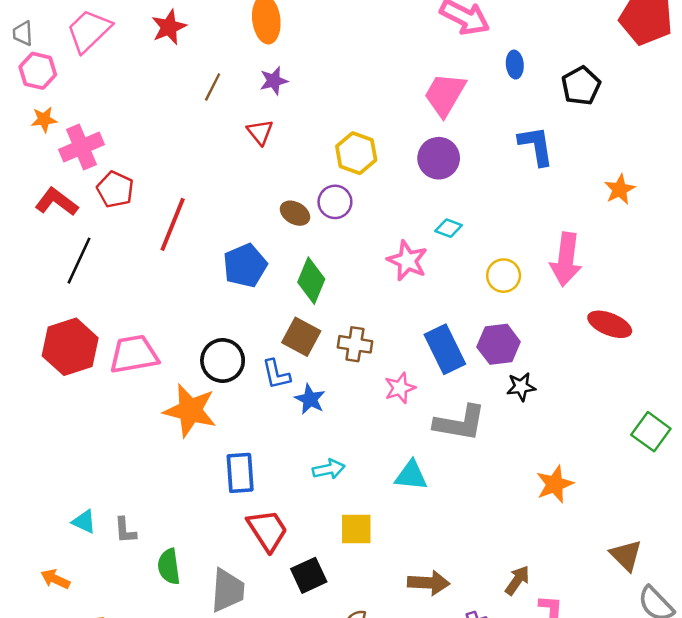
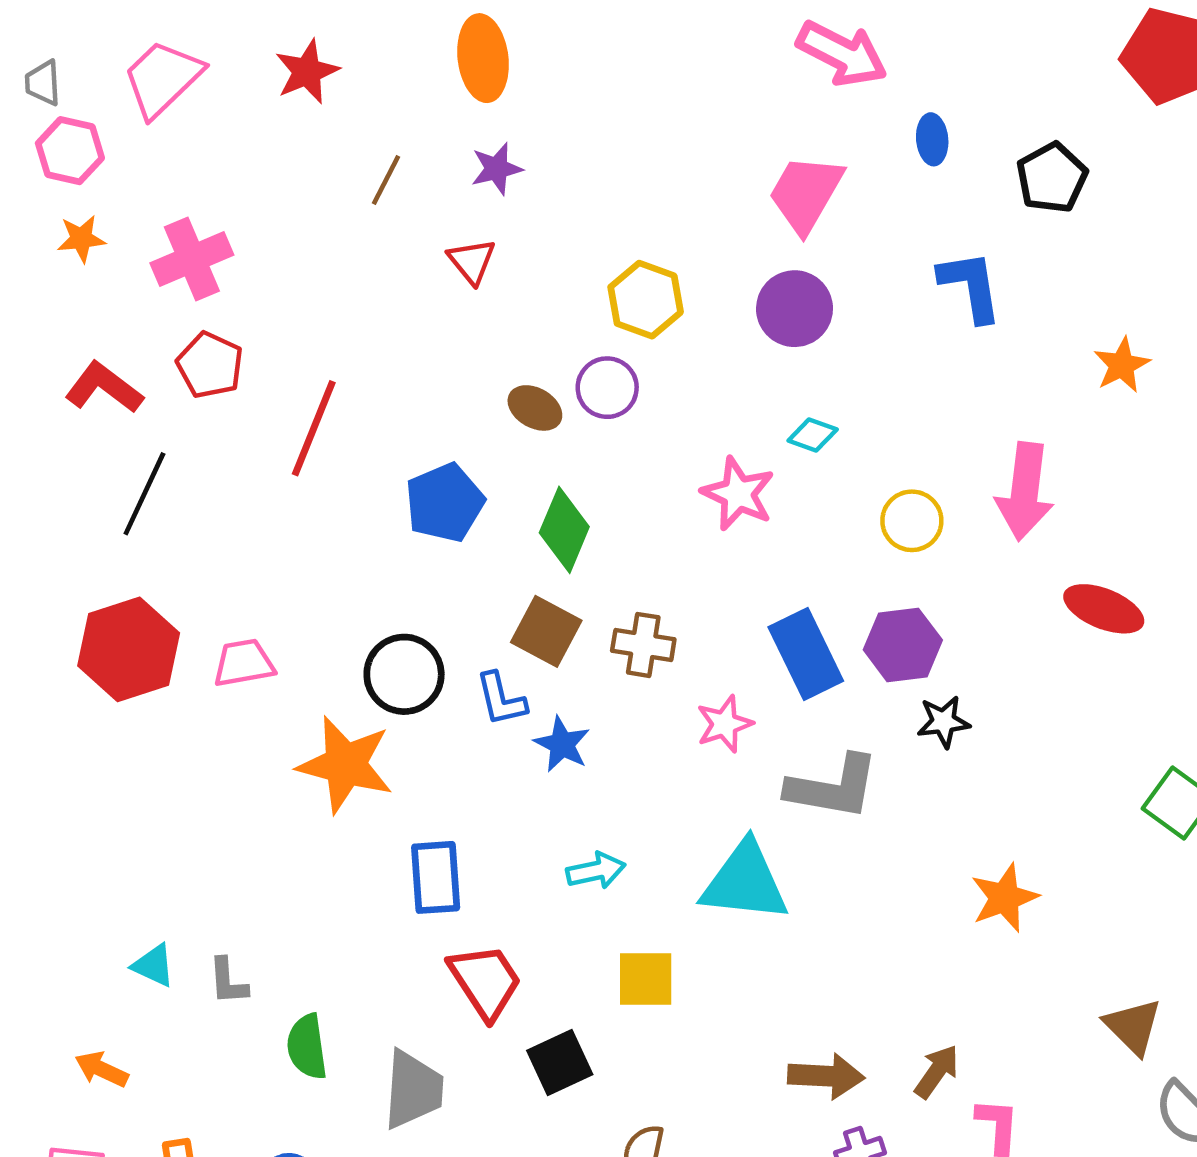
pink cross: (81, 147) -> (192, 259), moved
pink trapezoid: (134, 354) -> (244, 663), size x0.7
cyan triangle: (411, 475) -> (745, 882), size x1.5
brown arrow: (429, 583) -> (826, 1076), moved

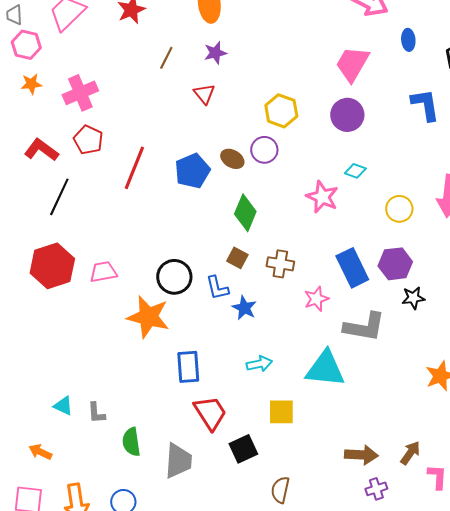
blue pentagon: (445, 503) -> (192, 171), moved
brown square: (546, 631) -> (237, 258), size x0.7

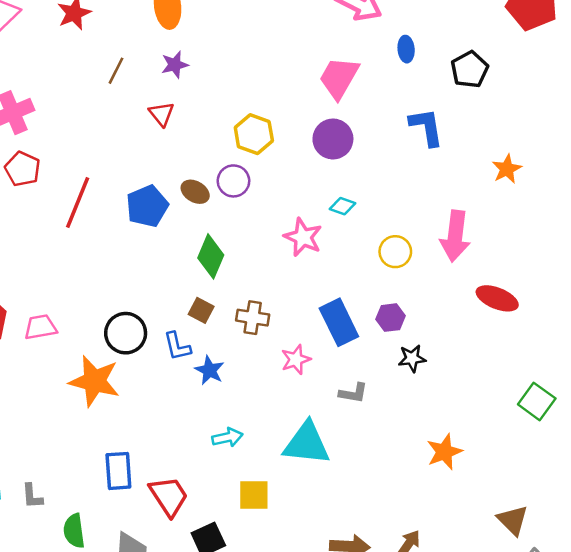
purple hexagon: (395, 264) -> (390, 318), size x0.7
gray L-shape: (364, 327) -> (353, 393), size x0.6
blue rectangle: (188, 367) -> (118, 471), moved

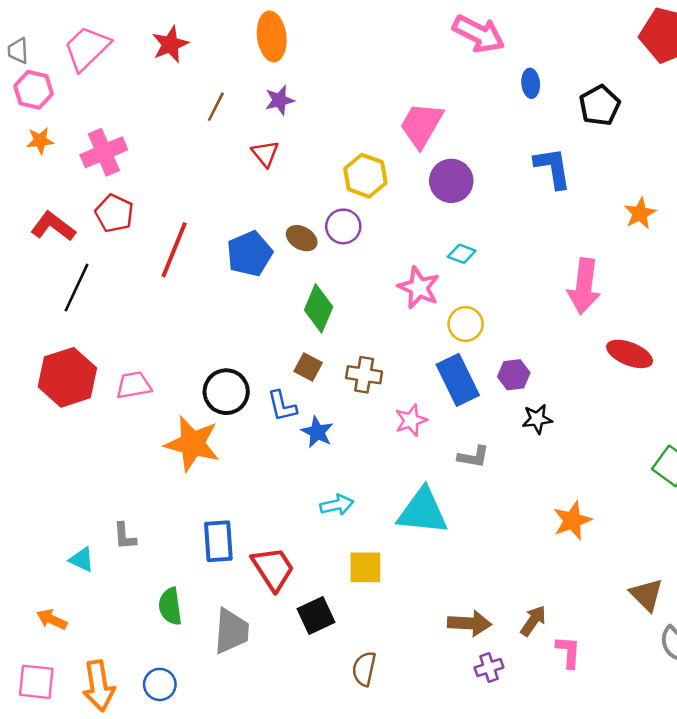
pink trapezoid: (339, 78) -> (421, 125), moved
yellow circle: (395, 252) -> (466, 324), moved
gray L-shape: (32, 496) -> (125, 536), moved

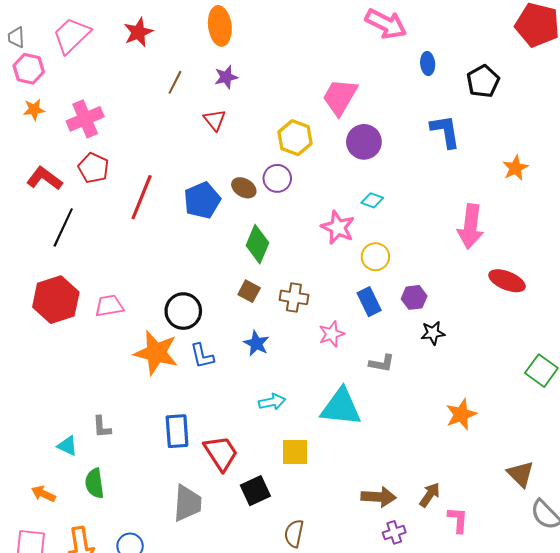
blue rectangle: (458, 380) -> (369, 302), size x0.7
blue L-shape: (282, 406) -> (202, 356), moved
green semicircle: (170, 606) -> (95, 483), moved

